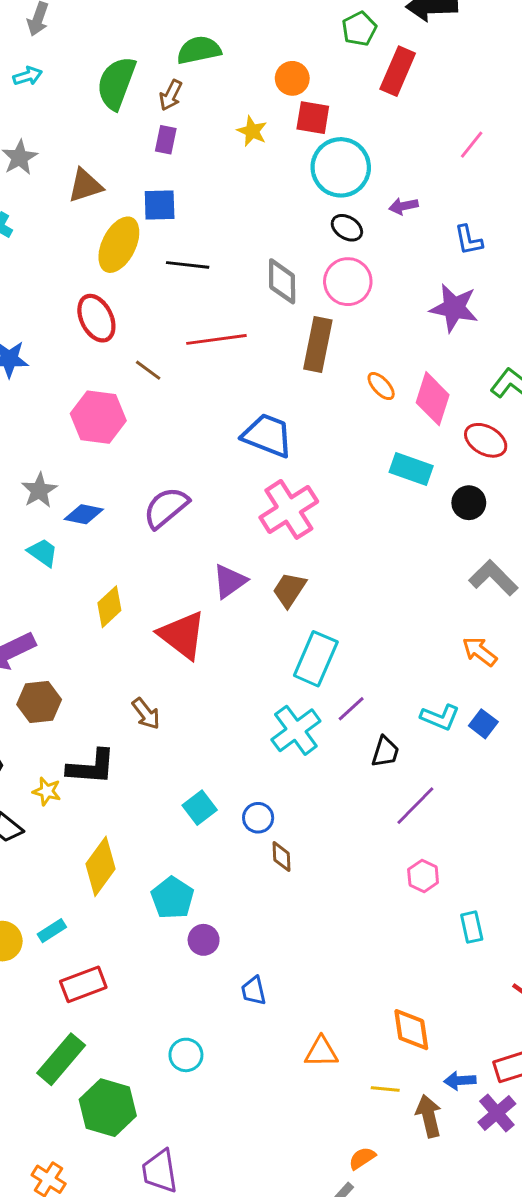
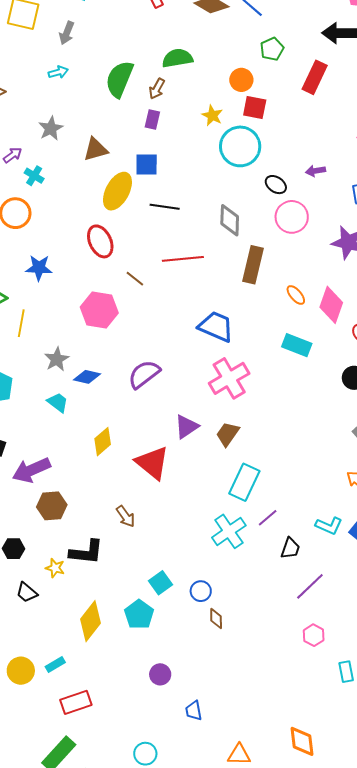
green pentagon: (359, 29) -> (272, 49), moved
cyan circle: (341, 167) -> (240, 146), moved
pink circle: (348, 282) -> (292, 217), moved
cyan rectangle: (411, 469) -> (297, 345), moved
cyan pentagon: (172, 898) -> (139, 614), moved

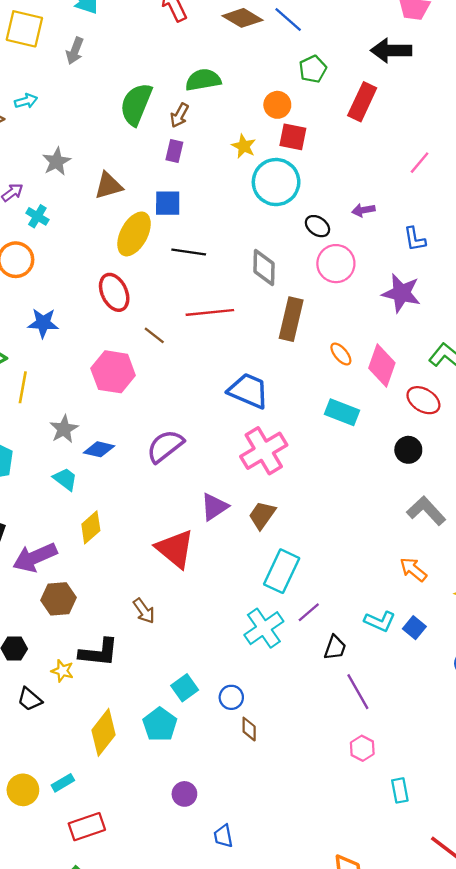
cyan arrow: (58, 72) -> (26, 101), moved
yellow diamond: (103, 442) -> (91, 527), moved
purple line: (310, 586) -> (358, 692), turned -76

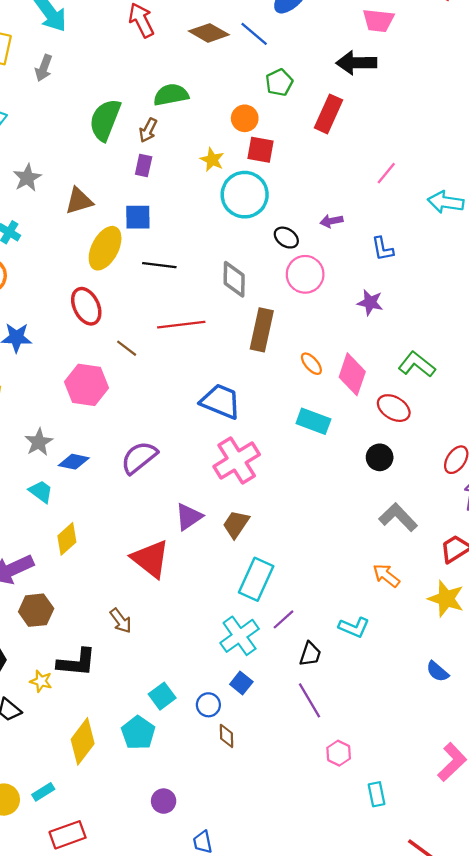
purple star: (401, 293) -> (370, 303), size x0.7
blue square: (414, 628) -> (241, 683), moved
purple line: (358, 692) -> (310, 700), moved

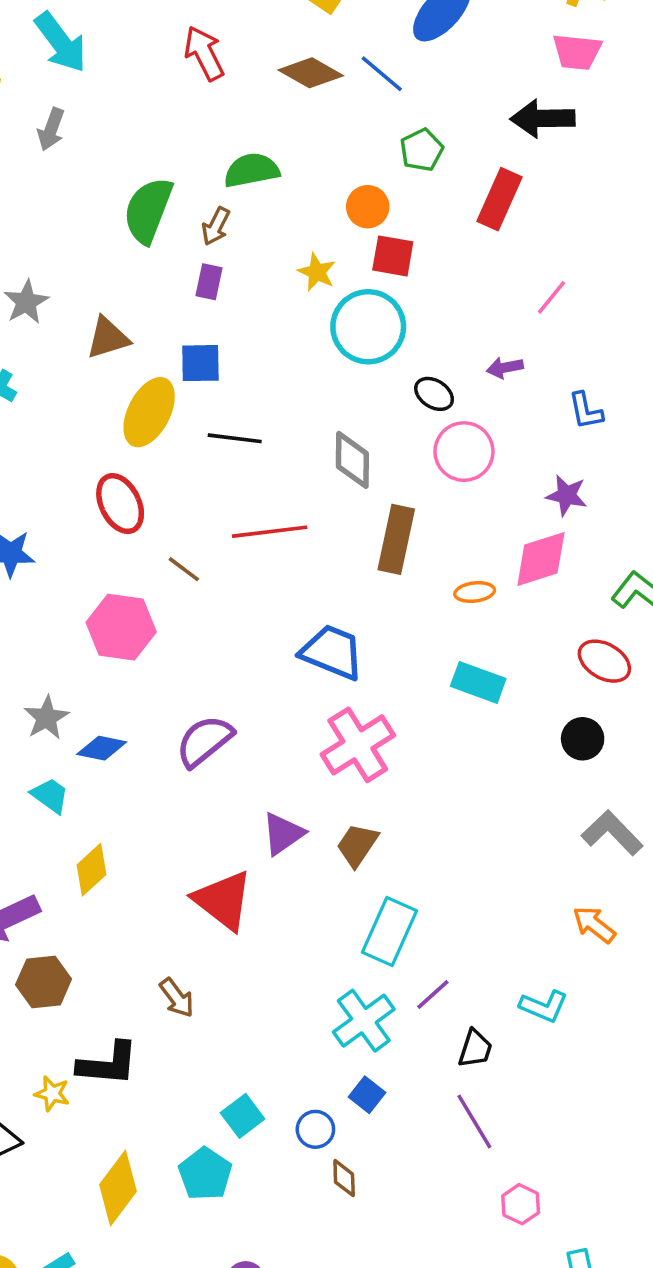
pink line: (386, 173) -> (551, 297), moved
orange ellipse: (311, 364) -> (475, 592), turned -55
pink diamond: (352, 374) -> (541, 559), moved, turned 54

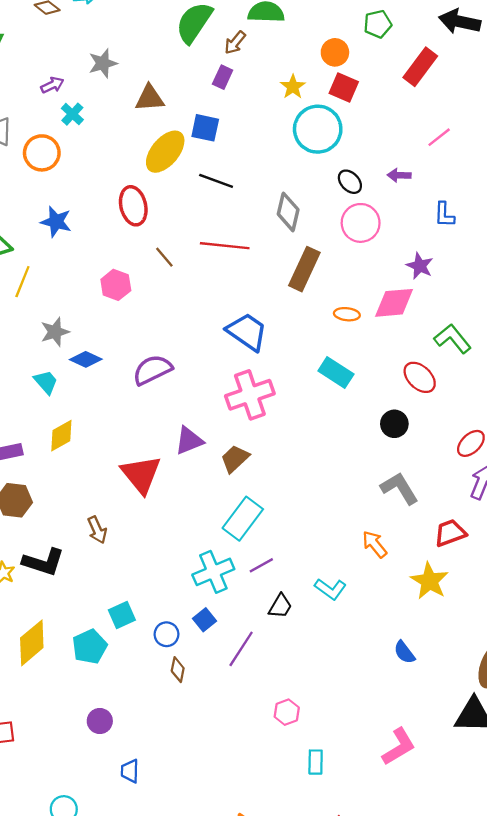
pink hexagon: (121, 627) -> (116, 285), size x0.7
purple line: (474, 1122) -> (241, 649), moved, turned 51

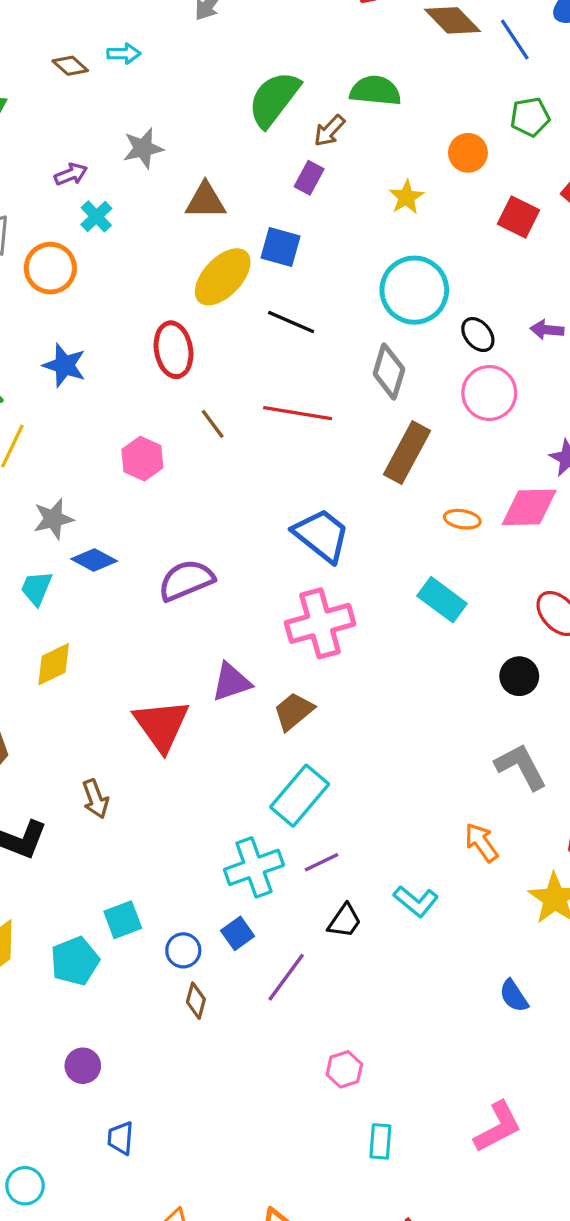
red square: (344, 88) -> (519, 217), moved
cyan circle: (318, 129) -> (414, 290), moved
cyan trapezoid: (46, 382) -> (36, 588), turned -120

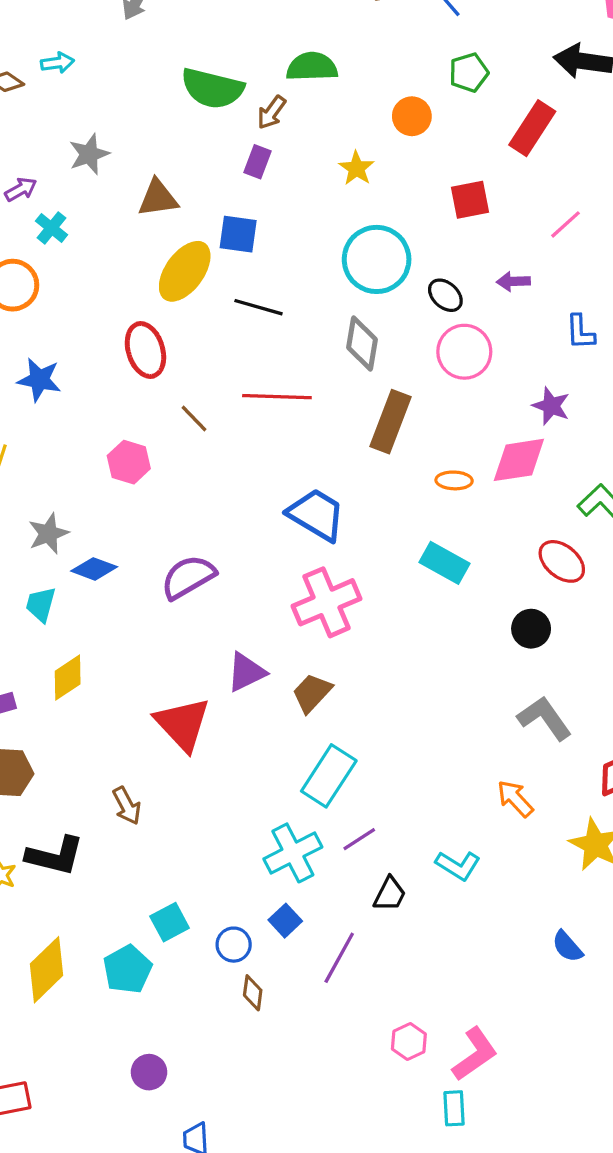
green semicircle: (274, 99) -> (212, 88), turned -106
red square: (519, 217) -> (470, 200), moved, turned -30
pink L-shape: (498, 1127) -> (475, 1054), moved

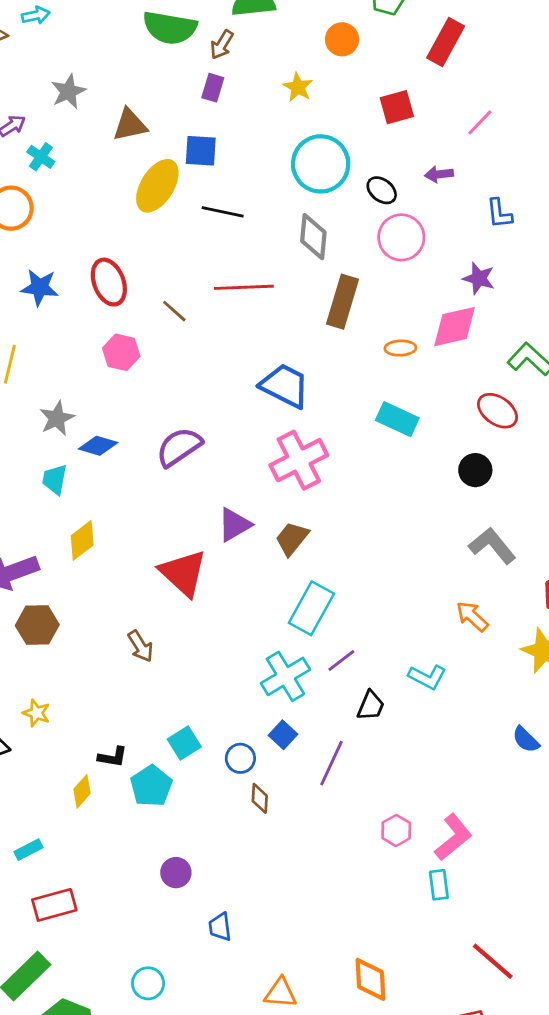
red ellipse: (145, 350) -> (109, 282), moved
black L-shape: (55, 856) -> (113, 757), moved, size x0.6
yellow diamond: (47, 970) -> (82, 791), size x0.6

